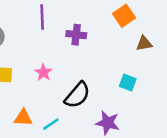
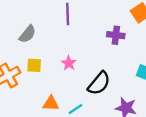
purple cross: (76, 35) -> (116, 35), moved

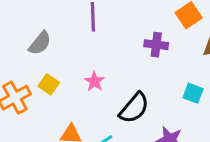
yellow square: (34, 65) -> (49, 84), turned 32

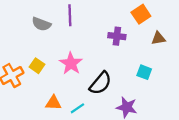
gray semicircle: (40, 43) -> (41, 24), moved, turned 72
pink star: (94, 81) -> (71, 63), size x1.5

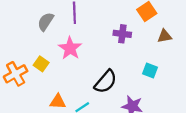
gray semicircle: (41, 24) -> (46, 22), turned 102
pink star: (71, 63) -> (70, 48), moved

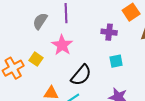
cyan square: (150, 71) -> (116, 61), moved, turned -32
black semicircle: (106, 82) -> (81, 75), moved

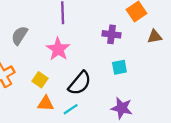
gray semicircle: (40, 21) -> (20, 35), moved
yellow square: (36, 59) -> (40, 80), moved

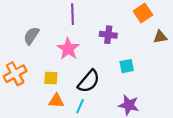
purple cross: (111, 34) -> (108, 35), moved
yellow square: (40, 80) -> (51, 78), turned -32
cyan line: (71, 109) -> (80, 106), turned -32

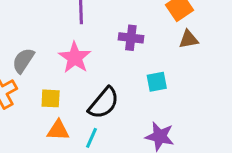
gray semicircle: (31, 36) -> (23, 61), moved
brown triangle: (160, 37) -> (189, 39), moved

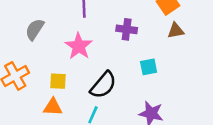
gray semicircle: (23, 61) -> (35, 29), moved
orange triangle: (58, 130) -> (53, 107), moved

